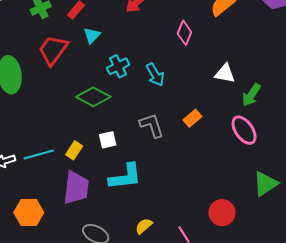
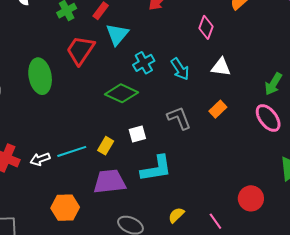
cyan triangle: (92, 35) -> (117, 34), size x1.4
white triangle: (225, 73) -> (221, 67), moved
purple trapezoid: (76, 188) -> (109, 182), turned -100

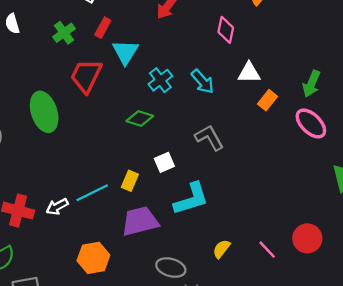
green diamond: (121, 93) -> (140, 119), size x0.7
orange rectangle: (218, 109) -> (267, 100), moved
red circle: (251, 198) -> (307, 238), moved

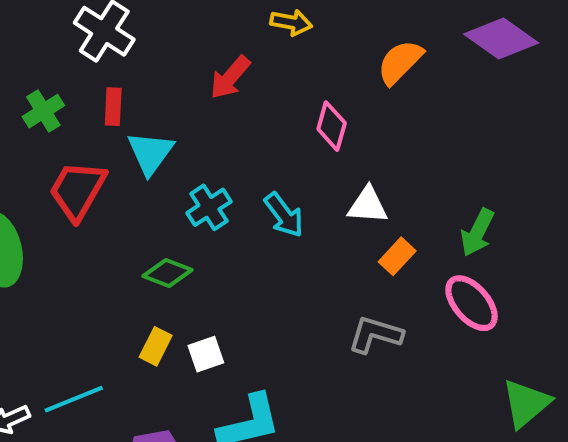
red rectangle: (103, 28) -> (113, 107), turned -30
gray L-shape: (209, 138) -> (375, 335), moved, turned -48
yellow rectangle: (130, 181) -> (156, 346), moved

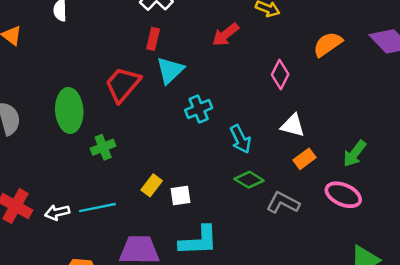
green cross: (43, 111) -> (103, 147), moved
cyan arrow: (284, 215) -> (240, 139), moved
green diamond: (167, 273) -> (249, 180), moved
pink ellipse: (471, 303) -> (343, 195), turned -36

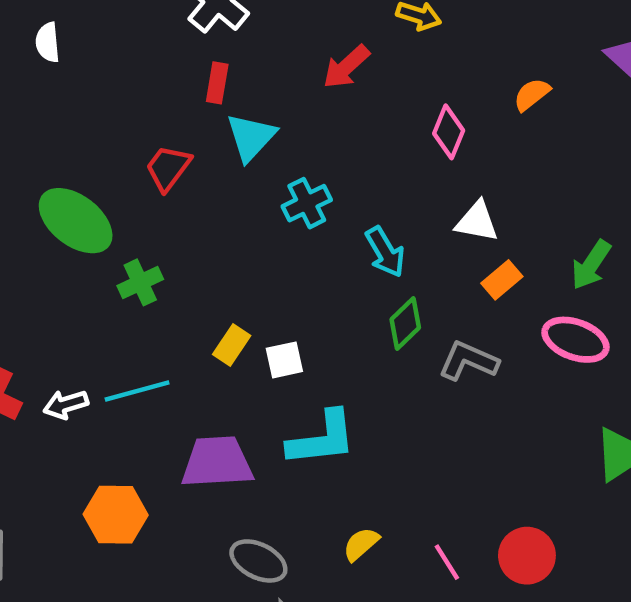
orange semicircle: (328, 44) -> (532, 94), moved, size x0.7
red trapezoid: (123, 84) -> (168, 168), size x0.7
green ellipse: (69, 110) -> (76, 221), turned -45
green diamond: (249, 180) -> (405, 324), turned -72

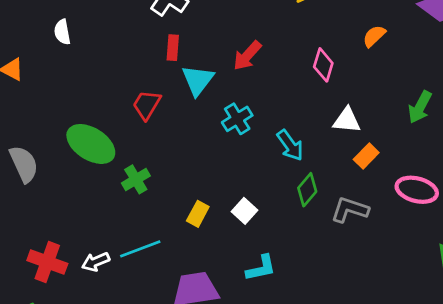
red arrow: (346, 67) -> (247, 56), moved
green arrow: (591, 265) -> (420, 107), moved
white square: (284, 360) -> (245, 211), moved, turned -30
cyan L-shape: (322, 439) -> (261, 268), size x0.7

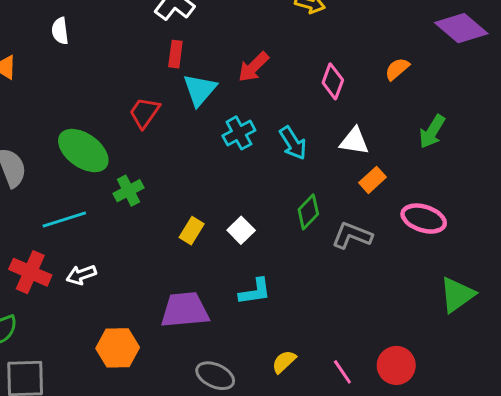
orange semicircle: (374, 36) -> (397, 69), moved
cyan arrow: (290, 145) -> (293, 143), moved
cyan line: (140, 249) -> (64, 220), moved

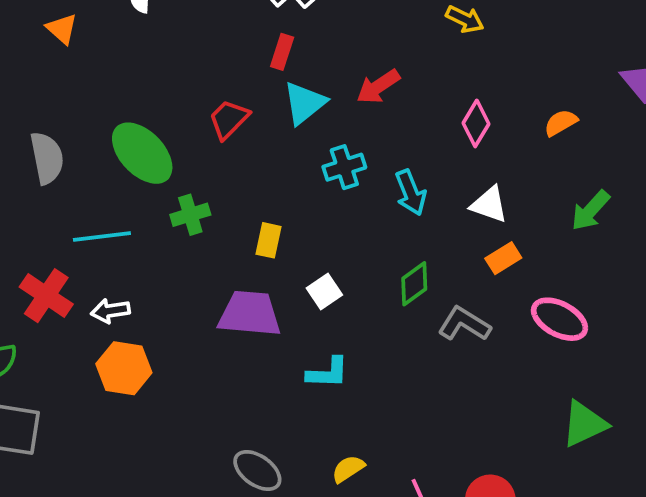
yellow rectangle: (192, 231) -> (268, 240), moved, turned -30
purple trapezoid: (185, 310) -> (250, 314), moved
orange hexagon: (118, 348) -> (124, 368), moved

